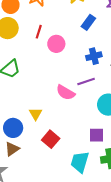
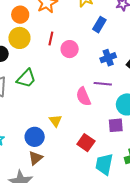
purple line: (86, 82) -> (103, 84), turned 30
pink semicircle: (66, 92) -> (83, 97), turned 42
purple square: (97, 135) -> (116, 125), moved
red square: (51, 139) -> (86, 143), moved

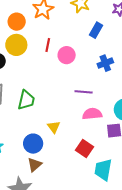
green trapezoid: (26, 78) -> (26, 100), moved, turned -30
purple line: (103, 84) -> (84, 92), moved
pink semicircle: (83, 97) -> (92, 114), moved, turned 108

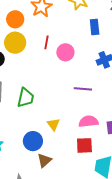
blue rectangle: (96, 30) -> (95, 27), turned -35
pink semicircle: (92, 114) -> (88, 121), moved
red square: (85, 148) -> (84, 145), turned -36
brown triangle: (34, 165) -> (44, 160), moved

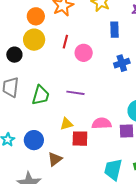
purple line: (83, 89) -> (75, 93), moved
yellow triangle: (53, 124) -> (66, 124), turned 48
blue circle: (33, 141) -> (34, 140), moved
red square: (84, 145) -> (80, 139), moved

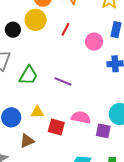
pink circle: (84, 53) -> (94, 42), moved
yellow triangle: (66, 124) -> (37, 112), moved

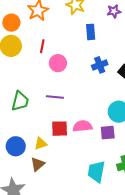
pink circle: (94, 42) -> (58, 63), moved
yellow triangle: (37, 112) -> (41, 144), moved
red square: (56, 127) -> (60, 129), moved

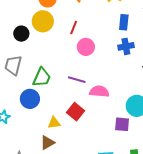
blue cross: (100, 65) -> (126, 46), moved
pink semicircle: (83, 126) -> (99, 91), moved
red square: (60, 129) -> (76, 112), turned 30
blue circle: (16, 146) -> (30, 99), moved

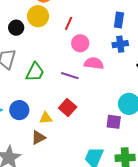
pink semicircle: (99, 91) -> (94, 63), moved
blue circle: (30, 99) -> (19, 110), moved

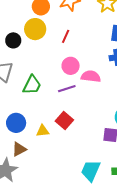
pink circle: (80, 43) -> (71, 66), moved
purple line: (70, 76) -> (67, 89), turned -36
brown triangle: (38, 138) -> (19, 149), moved

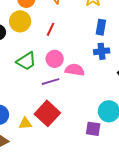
green trapezoid: (32, 85) -> (26, 61), moved, turned 30
red square: (64, 121) -> (47, 113), size x1.4

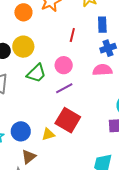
yellow circle: (20, 21) -> (23, 47), moved
red line: (50, 29) -> (72, 35), moved
pink semicircle: (75, 70) -> (102, 70), moved

